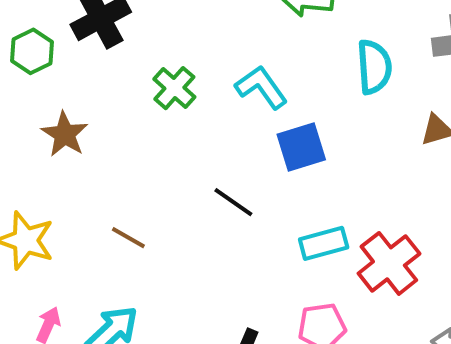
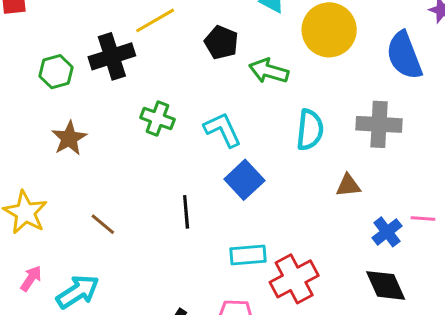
green cross: (174, 88) -> (157, 119), turned -32
blue square: (301, 147) -> (244, 180), turned -36
black line: (233, 202) -> (186, 212), turned 40

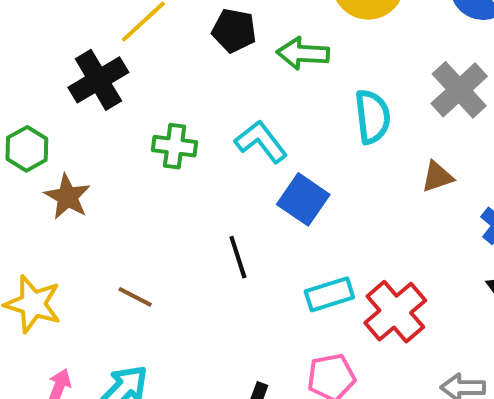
green hexagon: (56, 72) -> (27, 149), moved
gray cross: (379, 124) -> (459, 90), turned -33

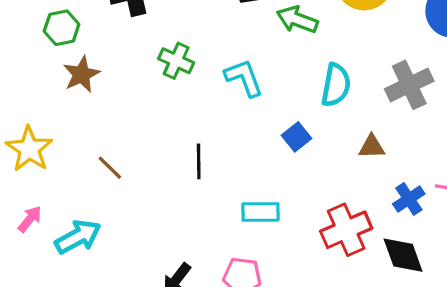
blue square: (303, 199) -> (296, 137), moved, size x0.7
red cross: (395, 312) -> (346, 230), moved

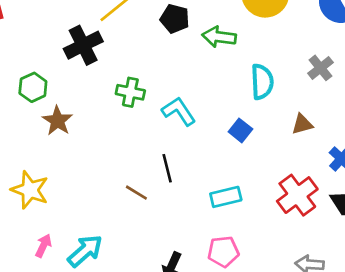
cyan L-shape: (244, 78) -> (179, 111), moved
gray cross: (409, 85) -> (320, 68), size x0.7
brown line: (110, 168) -> (136, 193), moved

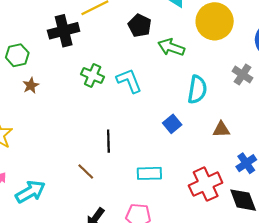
gray cross: (320, 68) -> (243, 75), moved, turned -30
cyan L-shape: (179, 111) -> (129, 81), moved
brown star: (57, 121) -> (31, 85), size x0.7
brown line: (136, 193) -> (86, 171), moved

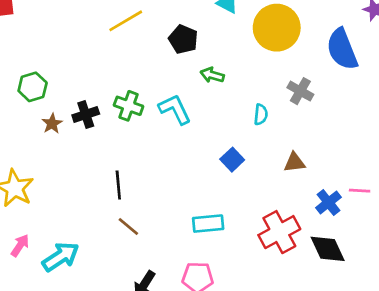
black cross: (64, 31) -> (86, 114), moved, size x0.7
green arrow: (171, 47) -> (212, 75), moved, size x0.7
gray cross: (243, 75) -> (300, 91), moved
cyan semicircle: (197, 90) -> (261, 114), size x0.6
black line: (108, 141) -> (118, 185), moved

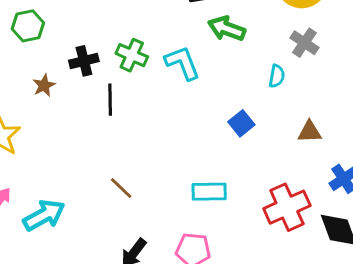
green arrow: (212, 75) -> (227, 29), size x1.4
gray cross: (300, 91) -> (304, 43), moved
brown star: (52, 124) -> (44, 85), moved
black line: (118, 185) -> (110, 100), moved

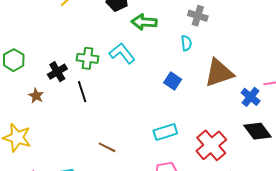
brown triangle: (310, 132) -> (219, 73), size x1.8
red cross: (287, 207) -> (211, 145), moved

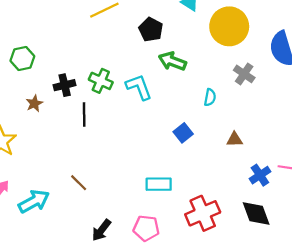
gray cross: (198, 16) -> (244, 74), moved
brown triangle: (219, 73) -> (235, 139), size x0.5
brown line: (107, 147) -> (79, 183), moved

